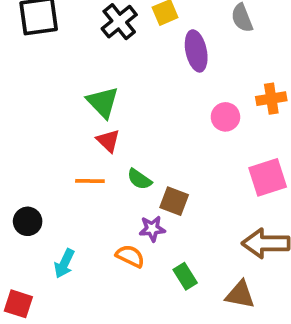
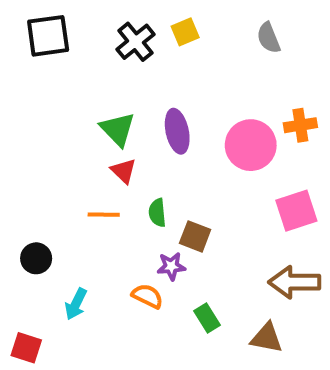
purple ellipse: (196, 51) -> (177, 131), moved
pink circle: (225, 117) -> (251, 145), size x1.6
green semicircle: (139, 179) -> (157, 213), turned 50

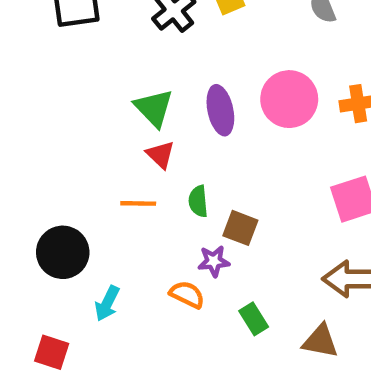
pink circle: (251, 145) -> (289, 99), moved
black circle: (36, 258) -> (63, 252), size x1.5

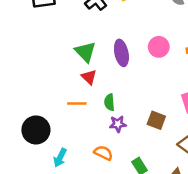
pink circle: (289, 99) -> (159, 47), size x0.7
brown square: (240, 228) -> (156, 120), moved
purple star: (214, 261) -> (118, 124), moved

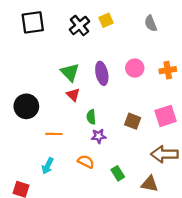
orange line: (77, 103) -> (54, 134), moved
brown square: (156, 120) -> (133, 121), moved
black circle: (36, 130) -> (26, 106), moved

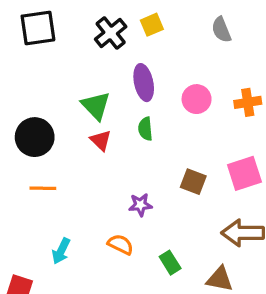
purple ellipse: (102, 73) -> (144, 83), moved
black circle: (26, 106) -> (35, 137), moved
green semicircle: (91, 117) -> (145, 129), moved
orange line: (54, 134) -> (43, 188), moved

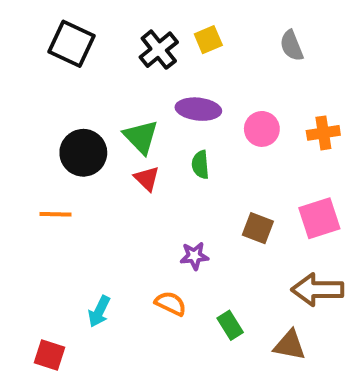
black square: (38, 28) -> (71, 44), turned 33
purple ellipse: (144, 83) -> (198, 109), turned -72
black circle: (35, 137) -> (83, 153), moved
orange line: (43, 188) -> (56, 214), moved

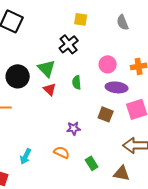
yellow square: (208, 40) -> (81, 19), turned 32
black cross: (159, 50) -> (69, 44), moved
purple ellipse: (198, 109) -> (117, 87), moved

